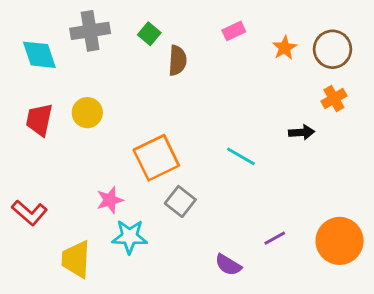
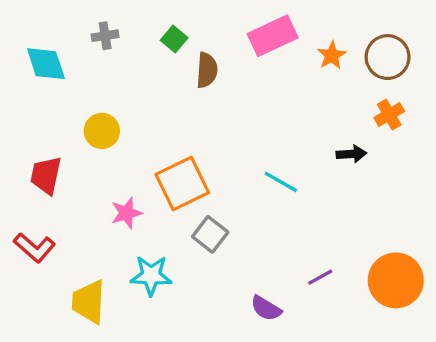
gray cross: (90, 31) -> (105, 36), size x0.6
pink rectangle: (234, 31) -> (273, 36), size x1.8
red trapezoid: (39, 120) -> (46, 175), moved
pink star: (110, 200) -> (126, 213), moved

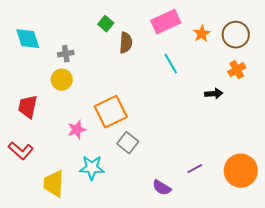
gray cross: (105, 36) -> (66, 54), moved
cyan line: (281, 182) -> (171, 64), moved, turned 30

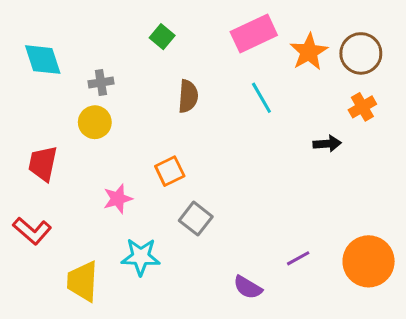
orange star: (202, 34) -> (309, 52), size x1.4
brown semicircle: (126, 43) -> (188, 96), moved
orange square: (111, 112) -> (170, 171), size x0.6

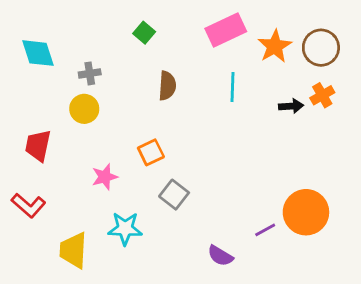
cyan line: (261, 98) -> (233, 87), turned 32
black arrow: (327, 144) -> (291, 106), moved
orange circle: (369, 261) -> (306, 212), moved

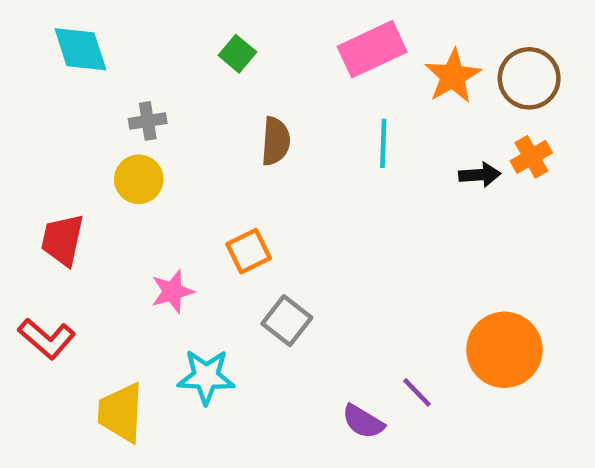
cyan diamond: (38, 53) -> (80, 49), moved
purple line: (265, 230) -> (417, 392), moved, turned 75

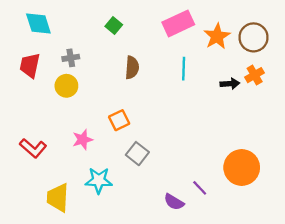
red trapezoid: (62, 240) -> (30, 65), moved
red L-shape: (47, 339) -> (33, 148), moved

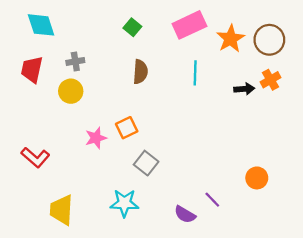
green square: (114, 26) -> (132, 27), moved
pink star: (83, 140) -> (96, 138), moved
orange circle: (242, 168) -> (257, 178), size x0.6
cyan star: (99, 180) -> (124, 203), moved

